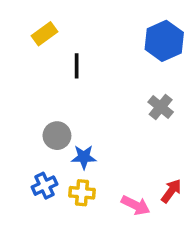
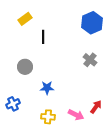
gray circle: (57, 136) -> (25, 67), moved
blue cross: (44, 186) -> (13, 104), moved
yellow cross: (82, 193) -> (48, 117), moved

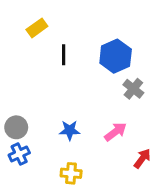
blue hexagon: (92, 23) -> (116, 56), moved
gray circle: (25, 67) -> (16, 127), moved
pink arrow: (76, 115) -> (116, 132), moved, turned -63

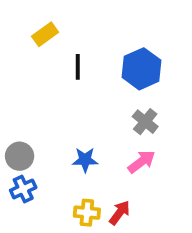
gray cross: (133, 89) -> (145, 122), moved
red arrow: (142, 158) -> (120, 213), moved

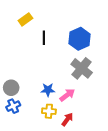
gray cross: (145, 122) -> (82, 68), size x1.5
pink arrow: (142, 162) -> (67, 95), moved
yellow cross: (87, 213) -> (49, 111), moved

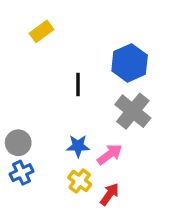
black line: (44, 38) -> (78, 85), moved
yellow cross: (49, 111) -> (80, 181), turned 32

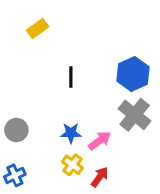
blue hexagon: (130, 63) -> (133, 74), moved
gray cross: (133, 111) -> (135, 115), moved
blue cross: (22, 173) -> (15, 175), moved

